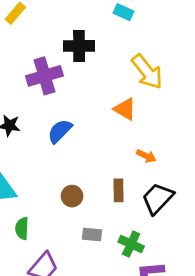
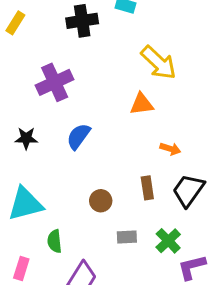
black cross: (79, 46) -> (82, 21), moved
orange triangle: (125, 109) -> (142, 104), turned -30
green cross: (131, 244) -> (168, 241), turned 30

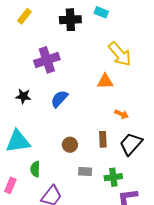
green cross: (168, 241) -> (113, 177), turned 30

